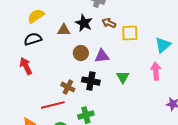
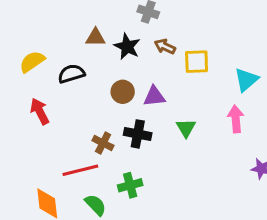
yellow semicircle: (36, 16) -> (32, 62), moved
brown triangle: (64, 30) -> (95, 37), moved
black semicircle: (33, 39) -> (71, 74), moved

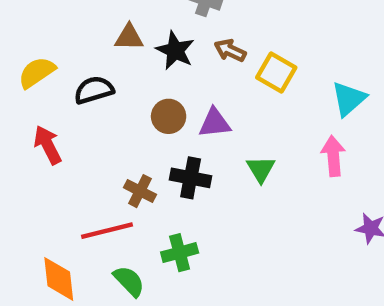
yellow square: (197, 62) -> (276, 72), turned 32

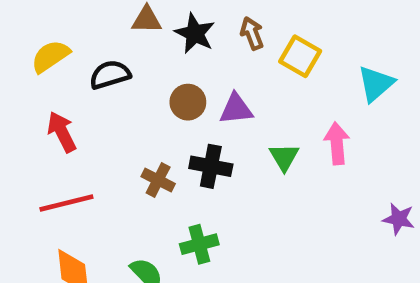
brown arrow: (230, 50) -> (252, 33), turned 44
pink arrow: (333, 156) -> (337, 143), moved
red line: (107, 231) -> (66, 203), moved

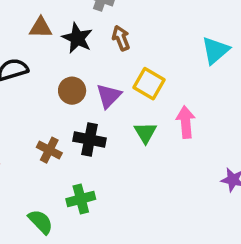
yellow square: (300, 56) -> (149, 84), moved
cyan triangle: (376, 84) -> (215, 50), moved
purple triangle: (236, 109) -> (109, 96), turned -40

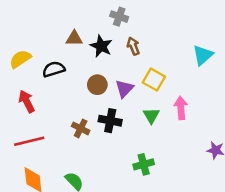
green cross: (81, 199) -> (144, 164), moved

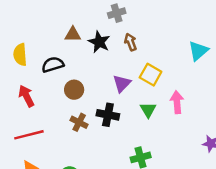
gray cross: (119, 17) -> (117, 13), turned -36
yellow semicircle: (20, 59) -> (20, 55), turned -60
brown circle: (97, 85) -> (74, 90), moved

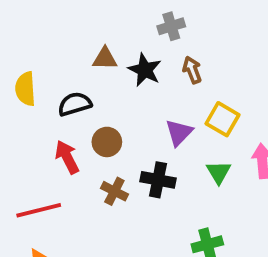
red arrow: (26, 96) -> (67, 157), moved

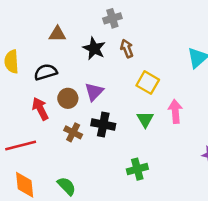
brown triangle: (105, 59) -> (57, 34), moved
purple triangle: (179, 132) -> (94, 92), moved

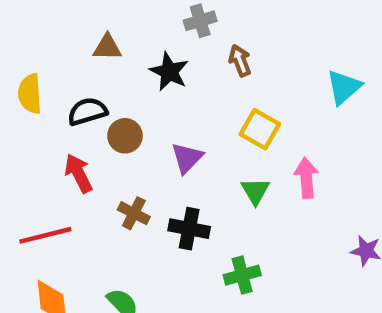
brown arrow: (127, 48) -> (240, 61), moved
purple triangle: (94, 92) -> (187, 158), moved
brown circle: (68, 98) -> (125, 136), moved
black cross: (103, 125) -> (189, 229), moved

